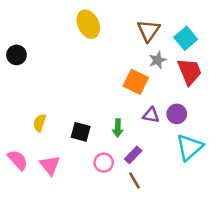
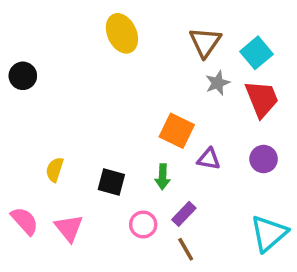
orange square: (136, 82) -> (177, 131), moved
purple circle: (177, 114) -> (264, 159), moved
cyan triangle: (190, 147) -> (269, 233), moved

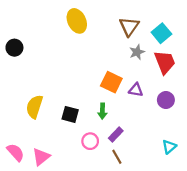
purple triangle: (209, 159) -> (136, 90), moved
yellow semicircle: (55, 170) -> (34, 107), size x1.5
pink semicircle: (25, 221) -> (16, 152), moved
pink triangle: (69, 228) -> (41, 157), moved, turned 30
cyan triangle: (269, 233) -> (169, 147), size x0.6

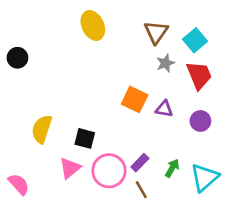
green arrow: (102, 111) -> (172, 168), moved, turned -152
pink circle: (90, 141) -> (109, 171), size x1.6
cyan triangle: (169, 147) -> (204, 177), size x1.6
pink triangle: (41, 157) -> (70, 168), moved

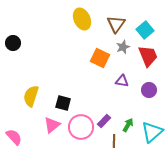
yellow ellipse: (93, 25) -> (82, 19), moved
orange square: (135, 99) -> (100, 58), moved
brown line: (141, 190) -> (114, 141), moved, turned 32

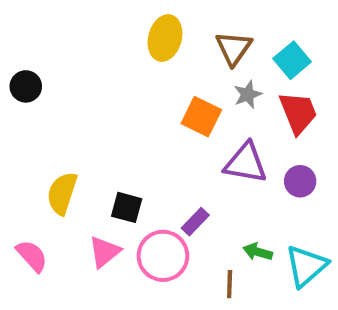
yellow ellipse: (82, 19) -> (165, 38), turned 40
purple triangle: (122, 81) -> (246, 163), size x1.6
purple rectangle: (104, 121) -> (195, 222), moved
green arrow: (128, 125) -> (258, 252), turned -104
pink semicircle: (14, 137) -> (32, 256), moved

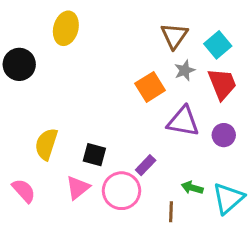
yellow ellipse: (165, 38) -> (66, 28), moved
black circle: (26, 86) -> (19, 64), size x1.4
orange square: (201, 117) -> (150, 87), turned 32

